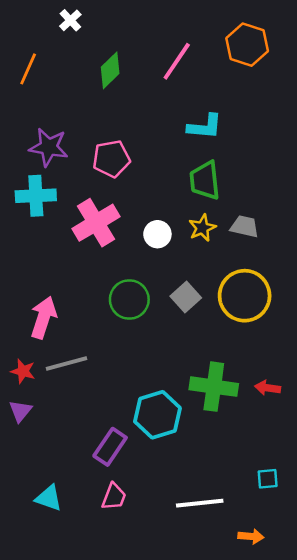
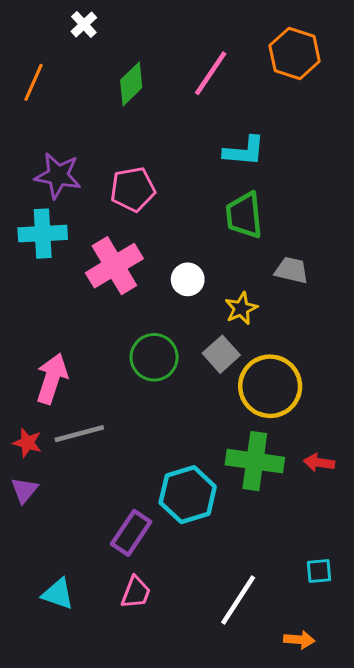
yellow star: (202, 228) -> (241, 308), moved
yellow circle: (245, 296) -> (270, 386), moved
white line: (200, 503) -> (238, 600), turned -51

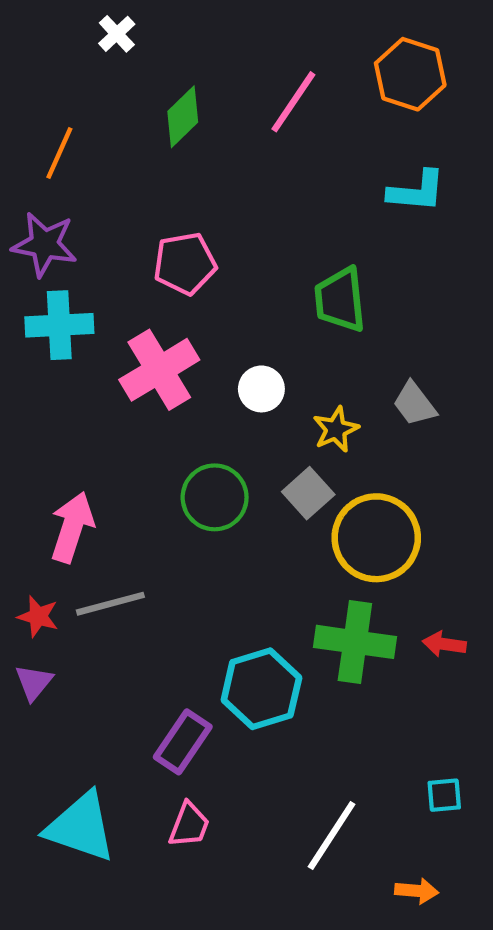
orange line: (33, 82) -> (59, 153), moved
cyan L-shape: (244, 151) -> (417, 191), moved
purple star: (58, 176) -> (44, 244), moved
gray trapezoid: (292, 270) -> (414, 404), moved, turned -140
cyan triangle: (58, 594) -> (81, 827), size x1.6

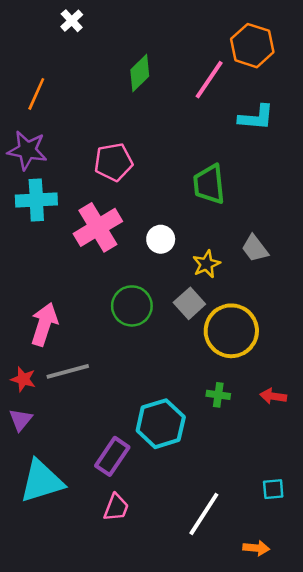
pink line: (293, 102) -> (209, 80), moved
green diamond: (183, 117) -> (140, 73), moved
green cross: (355, 642) -> (218, 395), size x0.5
cyan triangle: (81, 827) -> (42, 481), moved, turned -36

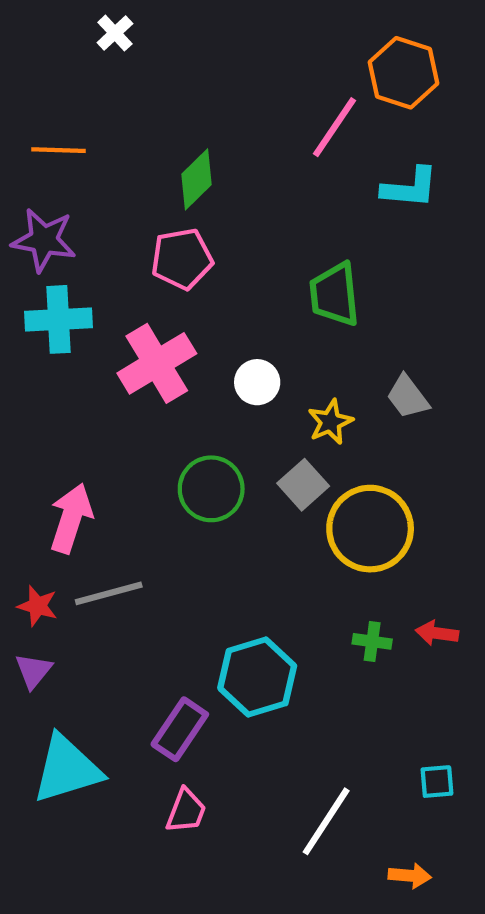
green diamond: (140, 73) -> (197, 179), moved
orange line: (36, 94) -> (59, 150), turned 68
green cross: (218, 395) -> (372, 641), moved

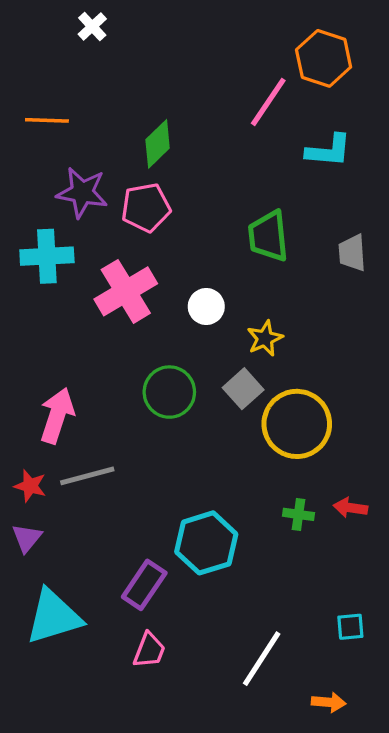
purple star: (44, 240) -> (82, 193), moved
gray trapezoid: (408, 397) -> (352, 253), moved, turned 33

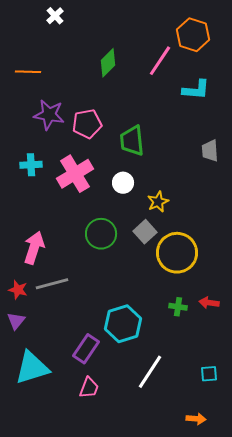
green diamond: (158, 144) -> (108, 63), moved
green trapezoid: (268, 236) -> (132, 141), moved
cyan cross: (47, 256) -> (31, 165), moved, size x0.7
white line: (262, 659) -> (150, 372), moved

